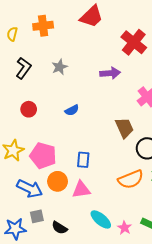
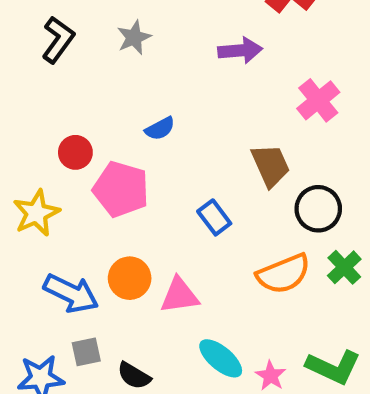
red circle: (29, 109) -> (75, 152), moved
pink pentagon: (43, 156) -> (121, 189), moved
blue rectangle: (83, 160) -> (214, 217), moved, turned -42

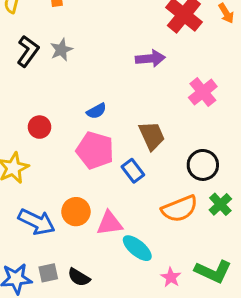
gray star: (134, 37) -> (61, 50), moved
brown trapezoid: (271, 165) -> (152, 136), moved
pink pentagon: (121, 189) -> (95, 150), moved
gray square: (86, 352) -> (48, 273), moved
cyan ellipse: (221, 358) -> (137, 248), moved

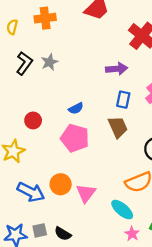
blue rectangle: (133, 171) -> (123, 100), moved, turned 49
pink triangle: (110, 223) -> (86, 193), turned -45
cyan ellipse: (137, 248) -> (122, 210), moved

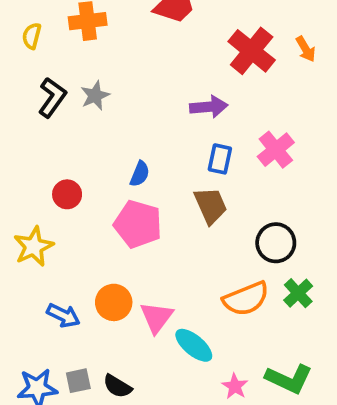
blue semicircle: (76, 108) -> (140, 174), turned -40
blue arrow: (31, 192) -> (63, 315), size x0.7
cyan ellipse: (122, 210) -> (194, 345), moved

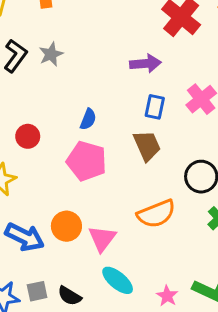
orange semicircle: (246, 299) -> (156, 214), moved
blue arrow: (63, 315) -> (25, 237), size x1.4
cyan ellipse: (194, 345) -> (118, 280), moved

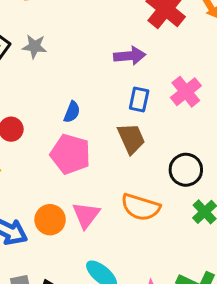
gray star: (51, 54) -> (34, 46), turned 30
orange semicircle: (156, 214) -> (141, 207), turned 39
pink triangle: (102, 239) -> (86, 215), moved

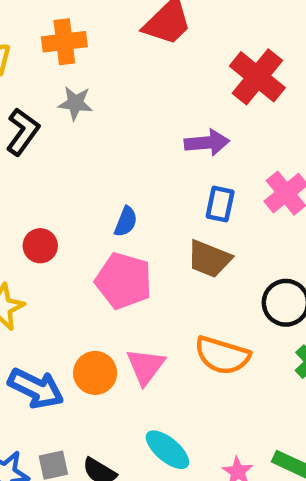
gray star: (34, 46) -> (75, 103), moved
brown trapezoid: (131, 139) -> (209, 259), turned 136

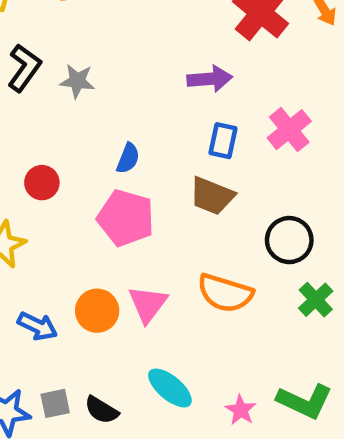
gray star: (75, 103) -> (77, 81), moved
blue arrow: (36, 388) -> (37, 326), size x0.7

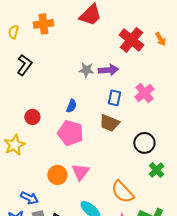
gray star: (77, 81) -> (86, 70), moved
orange semicircle: (225, 293) -> (122, 192), moved, turned 30
blue arrow: (37, 326) -> (29, 198), moved

